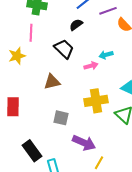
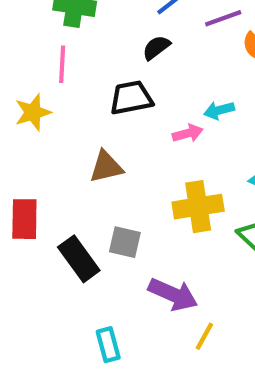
black trapezoid: (64, 49) -> (131, 98), turned -55
black rectangle: (32, 151) -> (79, 259), moved

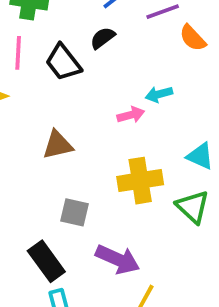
black trapezoid: (131, 98) -> (63, 62), moved, turned -117
black rectangle: (79, 259) -> (46, 261), moved

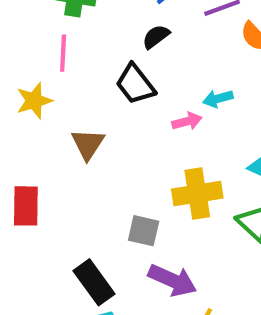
black trapezoid: (63, 62) -> (135, 84), moved
brown triangle: (58, 145) -> (88, 144), moved, turned -44
gray square: (74, 212) -> (144, 231), moved

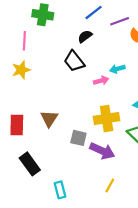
pink line: (63, 53) -> (24, 41), moved
brown triangle: (88, 144) -> (49, 119), moved
purple arrow: (172, 280) -> (102, 151), moved
black rectangle: (94, 282) -> (30, 164), moved

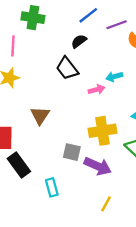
brown triangle: (49, 119) -> (40, 115), moved
black rectangle: (30, 164) -> (19, 165), moved
cyan rectangle: (60, 190) -> (52, 187), moved

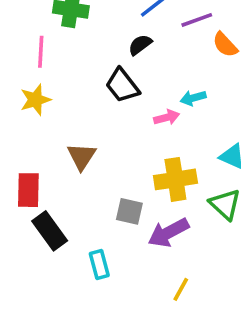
purple arrow: (98, 166) -> (168, 233), turned 128

